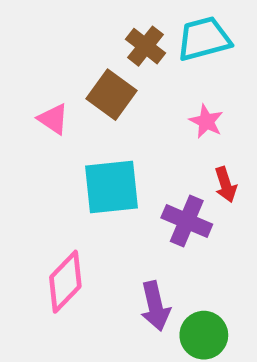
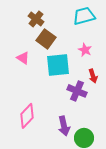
brown cross: (146, 46) -> (36, 19), moved
pink triangle: (53, 119) -> (23, 58), moved
cyan square: (111, 187) -> (58, 65), moved

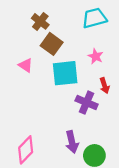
pink diamond: (27, 116) -> (26, 150), moved

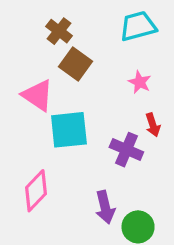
pink triangle: (26, 65) -> (38, 95), size x1.5
cyan square: (65, 73) -> (69, 130), moved
pink diamond: (26, 150) -> (36, 191), moved

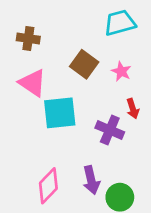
brown cross: (59, 31) -> (28, 39), moved, turned -30
brown square: (75, 64) -> (84, 64), moved
pink diamond: (36, 191) -> (48, 186), moved

